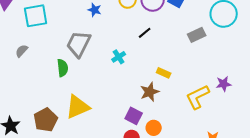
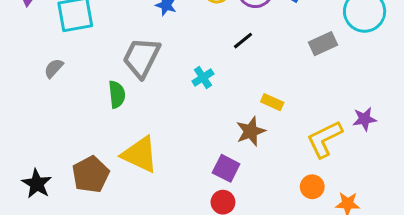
yellow triangle: (78, 107) -> (140, 154), turned 48
orange circle: (154, 128) -> (312, 187), moved

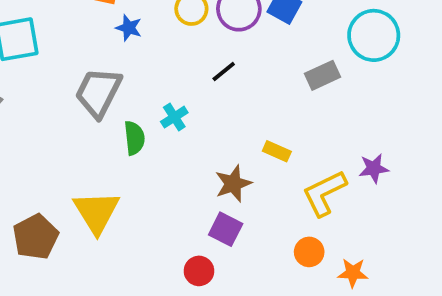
green semicircle: (117, 94) -> (134, 138), moved
yellow rectangle: (272, 102) -> (277, 151), moved
yellow triangle: (140, 154) -> (96, 212), turned 33
purple square: (226, 168) -> (226, 229), moved

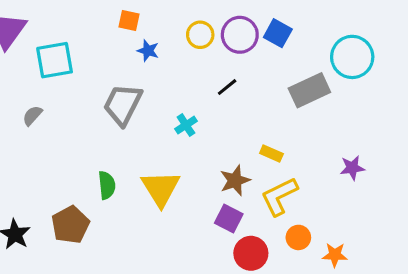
gray rectangle: (322, 75) -> (309, 90), size x1.4
green semicircle: (134, 138) -> (107, 185), moved
yellow L-shape: (324, 193) -> (279, 196), moved
yellow triangle: (96, 212) -> (161, 188), moved
red circle: (199, 271) -> (251, 253), moved, size x1.4

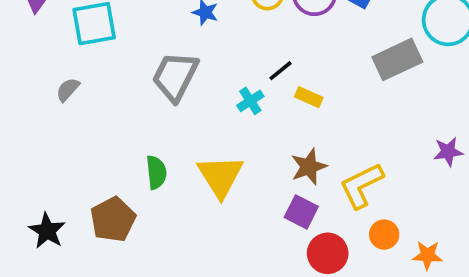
black line: (227, 87) -> (281, 71), moved
yellow rectangle: (271, 154) -> (309, 97), moved

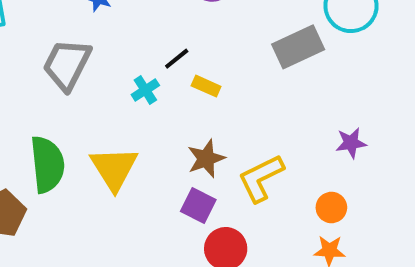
green semicircle: (156, 172) -> (47, 164), size x1.6
orange circle: (384, 235) -> (331, 207), moved

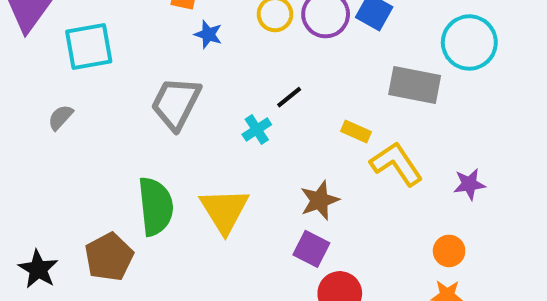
gray rectangle: (298, 47) -> (415, 85), turned 36
yellow rectangle: (206, 86) -> (356, 132), moved
yellow L-shape: (261, 178) -> (396, 164), moved, turned 82

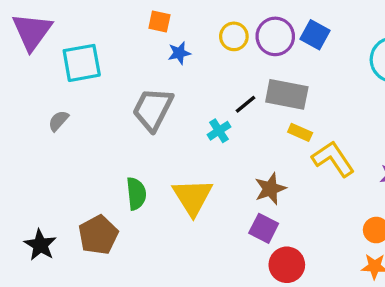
blue star: (208, 34) -> (179, 53), turned -30
gray rectangle: (415, 85) -> (287, 94), moved
green semicircle: (156, 206) -> (136, 194), size x0.7

